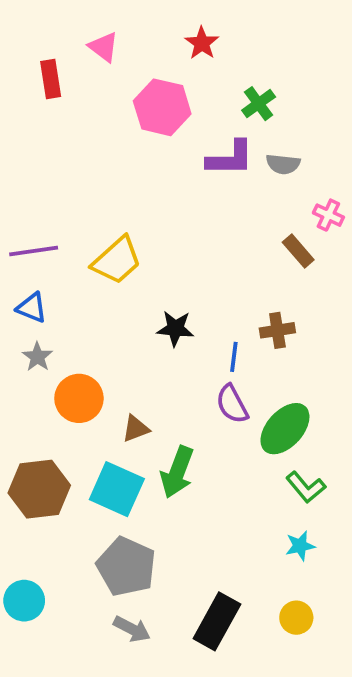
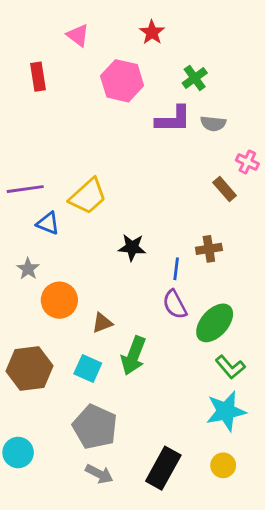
red rectangle: (51, 79) -> (38, 77), moved
blue triangle: (32, 308) -> (48, 223), moved
cyan square: (117, 489) -> (88, 368), size x0.7
cyan star: (300, 546) -> (226, 411), size x1.8

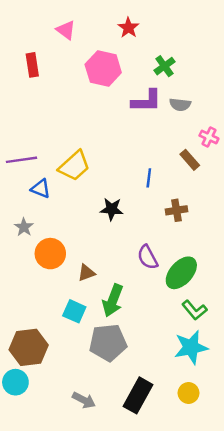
blue line: (176, 269) -> (149, 178), moved
brown hexagon: (29, 368) -> (29, 347), moved
gray pentagon: (95, 427) -> (108, 343), moved, turned -30

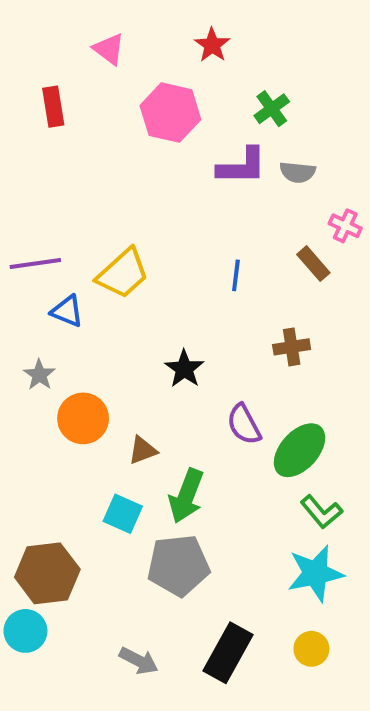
blue line: (149, 178) -> (236, 275), moved
black star: (112, 209) -> (184, 369), moved, turned 30

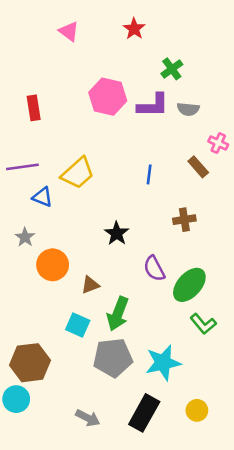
red rectangle: (53, 107) -> (34, 108), moved
pink hexagon: (170, 113) -> (108, 97), moved
cyan star: (315, 573) -> (163, 363), moved

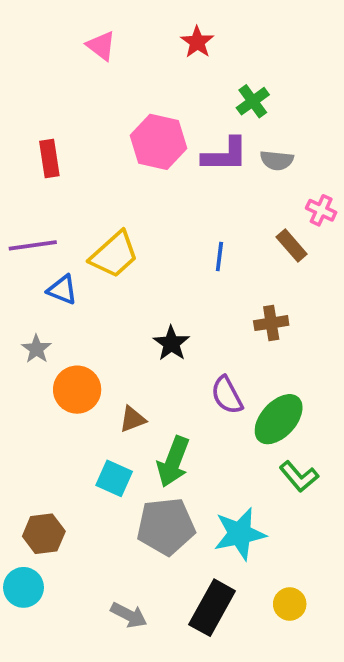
brown hexagon: (30, 363) -> (44, 534), size x0.7

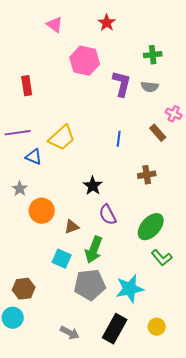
green cross: (253, 101) -> (153, 55), moved, turned 30
pink hexagon: (158, 142) -> (85, 61), moved
purple L-shape: (225, 155) -> (122, 84), turned -76
purple semicircle: (227, 395) -> (108, 215), moved

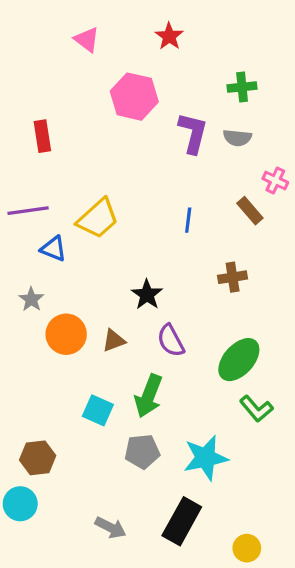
brown triangle: (72, 227) -> (114, 341), moved
gray pentagon: (90, 285) -> (142, 451), size x0.7
yellow circle: (157, 327) -> (247, 548), moved

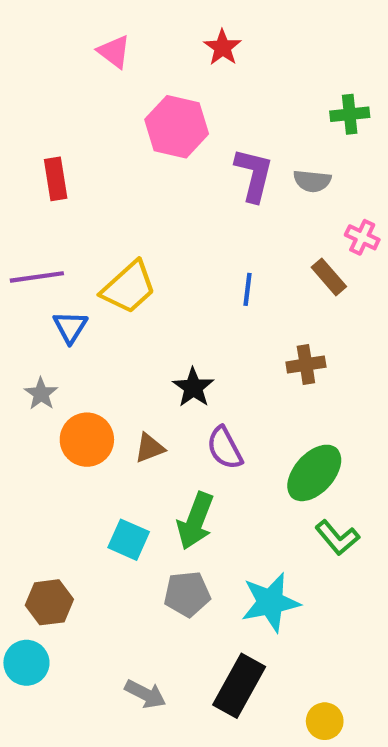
green cross: (242, 87) -> (350, 114), moved
blue triangle: (53, 249) -> (70, 327), turned 40

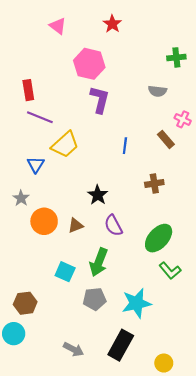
purple L-shape: (254, 175) -> (100, 99), moved
purple line: (37, 277) -> (40, 117), moved, turned 30

